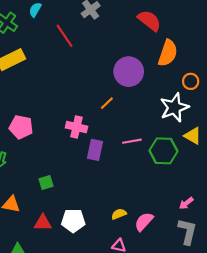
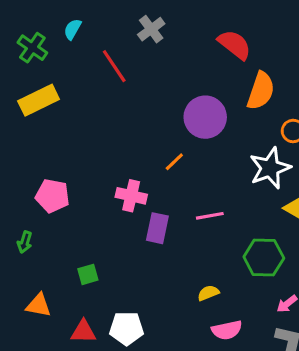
green hexagon: (163, 151) -> (264, 258), moved
yellow semicircle: (119, 214) -> (208, 293), moved
pink semicircle: (144, 222) -> (227, 330), turned -144

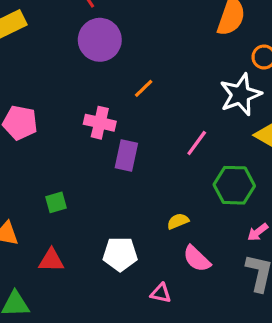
purple circle: (205, 117) -> (100, 40), moved
pink line: (210, 216) -> (197, 143), moved, turned -44
white pentagon: (127, 328) -> (120, 254), moved
pink semicircle: (227, 330) -> (197, 259), turned 56

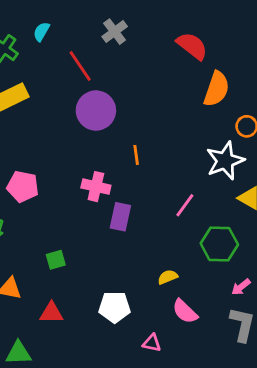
orange line: (144, 88) -> (136, 155), turned -54

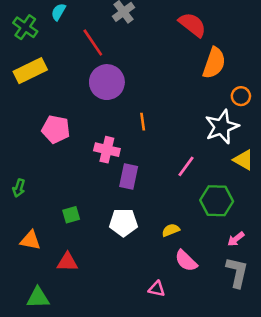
pink pentagon: (23, 187) -> (56, 129), moved
white pentagon: (115, 307) -> (123, 222), moved

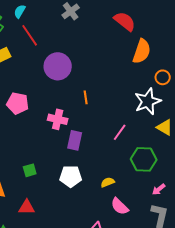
red line: (93, 43) -> (30, 35), moved

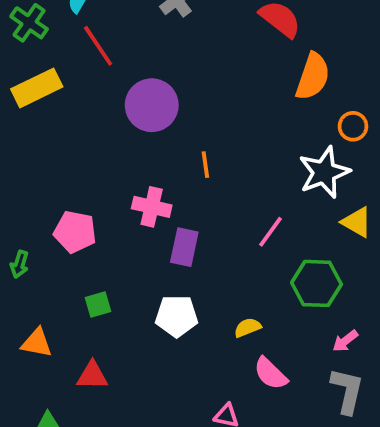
pink pentagon: (18, 103) -> (75, 232), moved

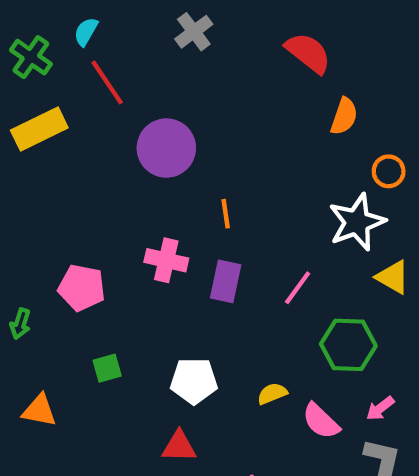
orange semicircle: (313, 76) -> (344, 116), size x0.7
purple rectangle: (184, 247) -> (226, 281), moved
pink semicircle: (271, 374) -> (321, 421), moved
red triangle: (92, 375) -> (179, 446), moved

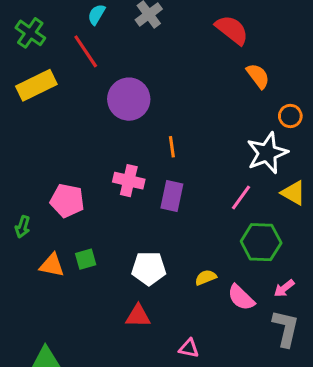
cyan semicircle: (86, 32) -> (96, 14), moved
orange semicircle: (344, 116) -> (258, 76), turned -56
pink line: (298, 288) -> (241, 198), moved
orange triangle: (39, 410) -> (52, 265), moved

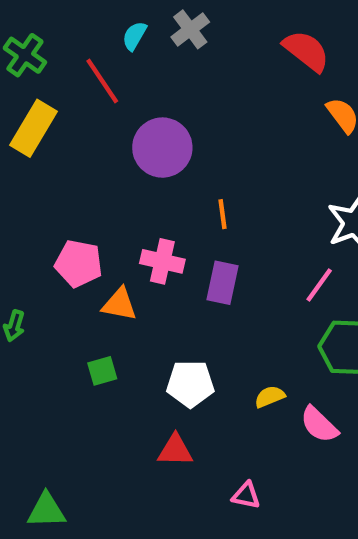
cyan semicircle: (96, 14) -> (134, 36), moved
yellow rectangle: (36, 85) -> (34, 128), turned -33
pink pentagon: (67, 201) -> (79, 263), moved
orange triangle: (52, 265) -> (119, 304), moved

